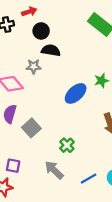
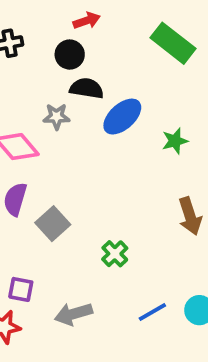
red arrow: (29, 12) -> (87, 21), moved
blue ellipse: (76, 93) -> (122, 117), moved
gray arrow: (54, 170) -> (73, 314), moved, turned -60

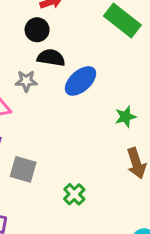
green star: (175, 141) -> (125, 117), moved
gray square: (53, 224) -> (23, 169), turned -32

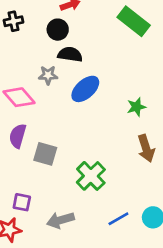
blue ellipse: (81, 81) -> (85, 89), moved
green cross: (74, 194) -> (91, 176), size x1.5

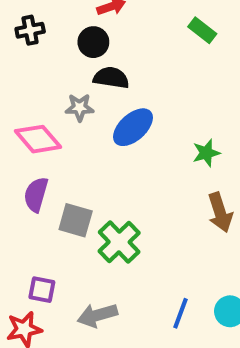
green rectangle: (134, 21) -> (202, 30), size x0.6
green cross: (91, 176) -> (119, 242), moved
blue line: (118, 219) -> (180, 313), turned -40

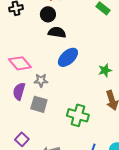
gray star: (80, 107) -> (41, 80), moved
green cross: (119, 242) -> (78, 115), moved, turned -30
purple square: (42, 290) -> (22, 139), turned 32

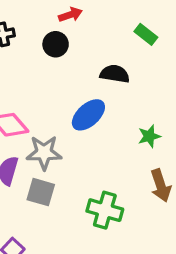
black semicircle: (57, 32) -> (115, 74), moved
gray star: (41, 80) -> (44, 153), size x1.5

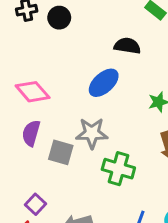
black circle: (56, 44) -> (59, 18), moved
gray star: (44, 153) -> (92, 133), moved

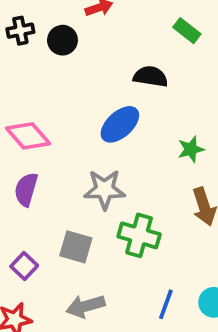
gray square: (61, 152) -> (76, 247), moved
purple square: (36, 204) -> (24, 266), moved

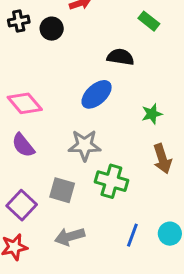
purple semicircle: (26, 189) -> (23, 145), turned -55
purple square: (24, 266) -> (22, 205), size x1.4

